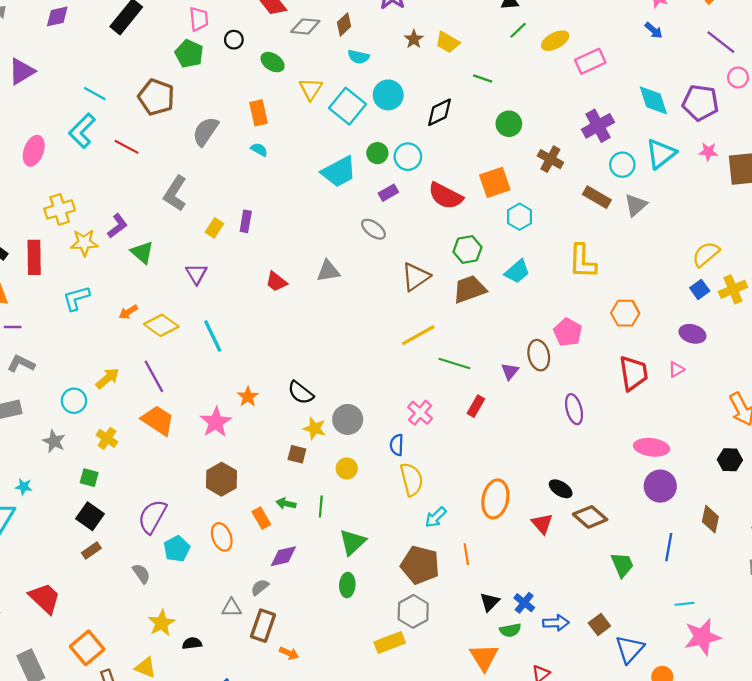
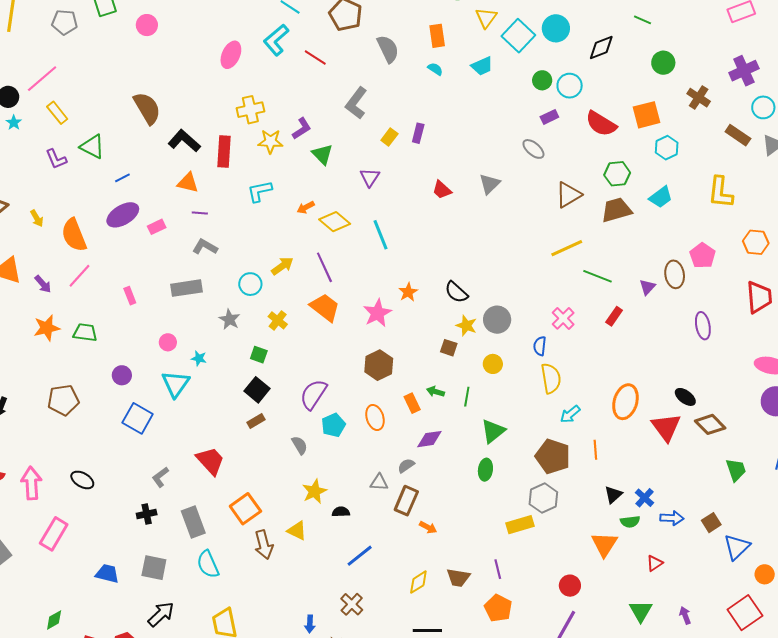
gray semicircle: (205, 131) -> (388, 49), turned 116
cyan trapezoid: (339, 172) -> (482, 66), moved, size x0.7
gray triangle: (328, 271) -> (490, 184), turned -40
red triangle: (542, 524) -> (666, 427), size x1.5

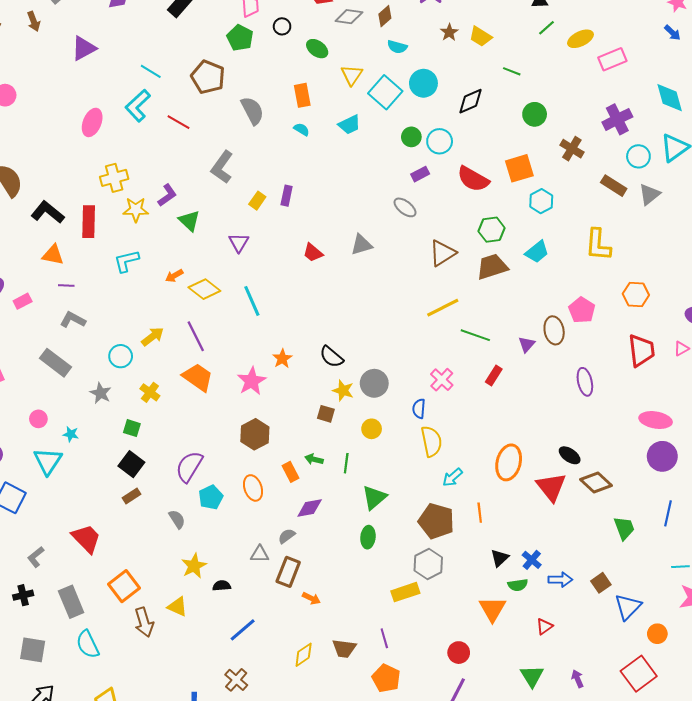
gray triangle: (490, 184) -> (361, 245), turned 30
gray rectangle: (186, 288) -> (55, 363), turned 48

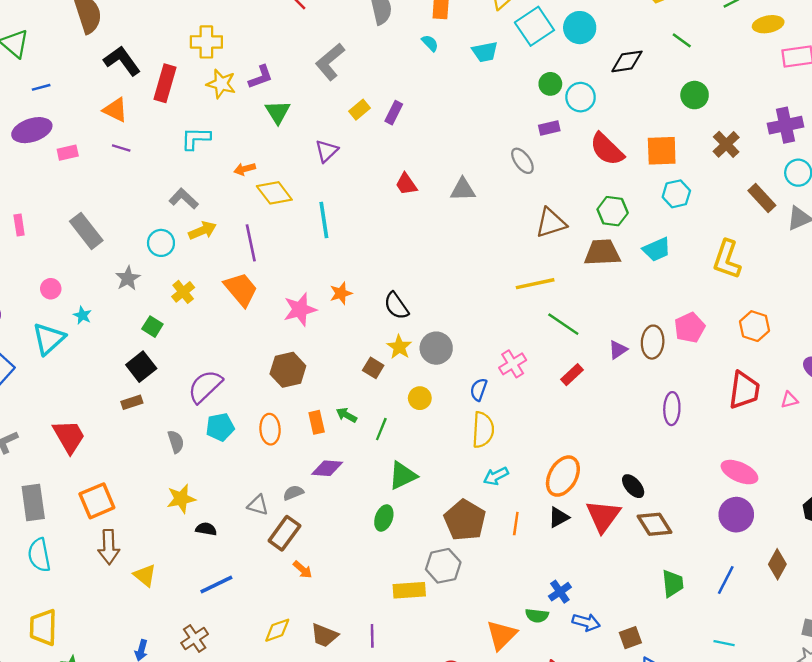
gray L-shape: (73, 320) -> (184, 199), moved
black triangle: (500, 558) -> (559, 517), moved
yellow triangle: (177, 607) -> (145, 575), moved

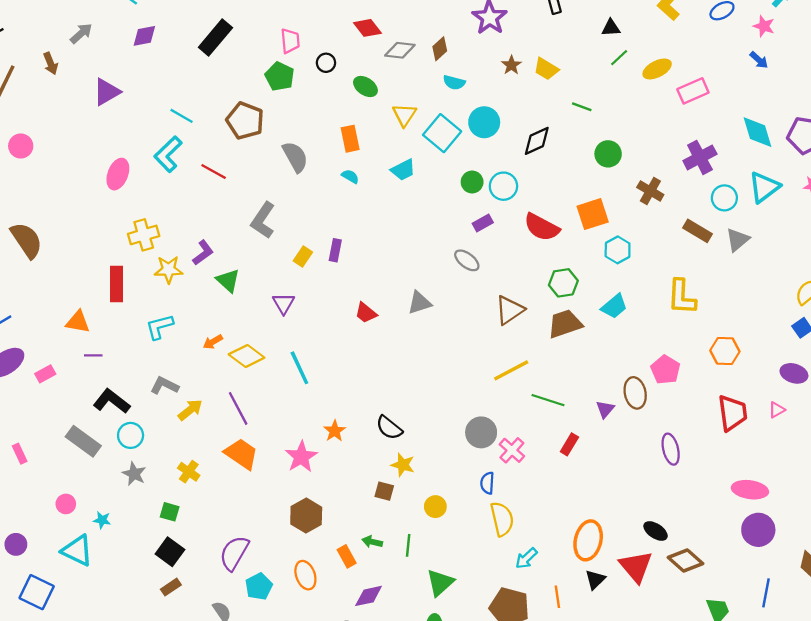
black L-shape: (122, 61) -> (111, 401), moved
cyan circle: (161, 243) -> (131, 435), moved
cyan triangle: (49, 339) -> (77, 551), turned -36
gray circle: (436, 348) -> (481, 432), moved

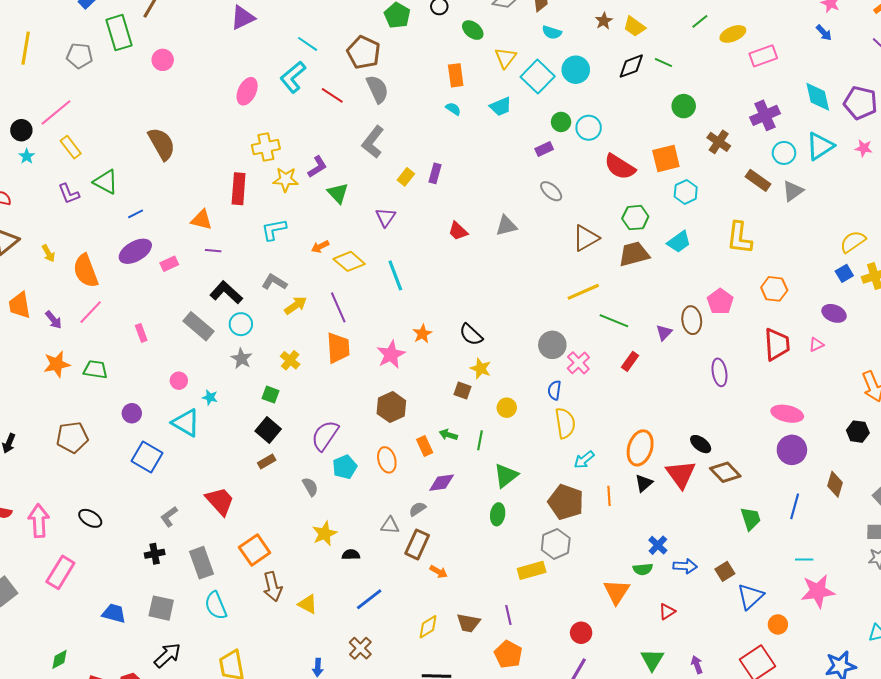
black diamond: (537, 141) -> (631, 66), moved
gray semicircle: (295, 157) -> (377, 89), moved
purple rectangle: (483, 223) -> (544, 149), moved
orange trapezoid: (241, 454) -> (338, 348), turned 48

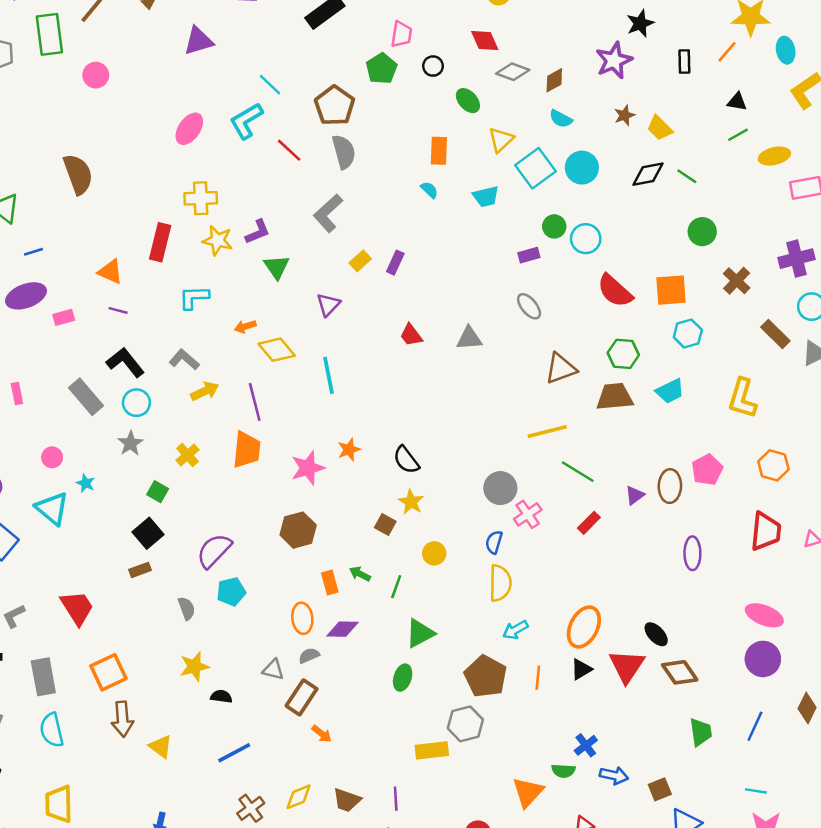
orange ellipse: (387, 460) -> (302, 618), moved
brown cross: (360, 648) -> (251, 808), moved

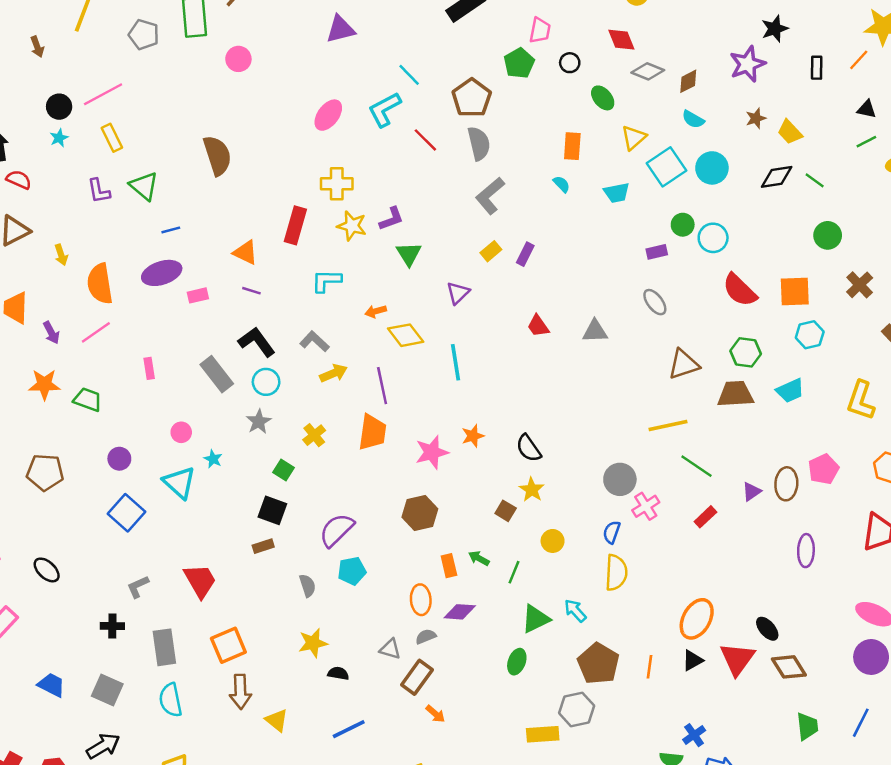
gray L-shape: (328, 213) -> (490, 196), moved
black square: (148, 533) -> (272, 510), turned -32
cyan arrow: (515, 630) -> (575, 611), moved, turned 75

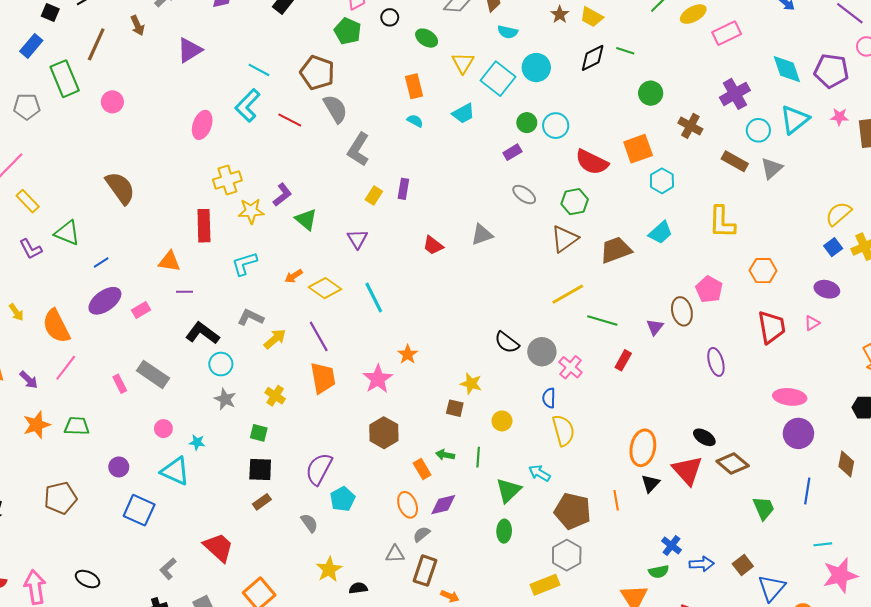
green hexagon: (746, 352) -> (575, 202), moved
gray rectangle: (217, 374) -> (153, 374), moved
black semicircle: (529, 448) -> (507, 342), moved

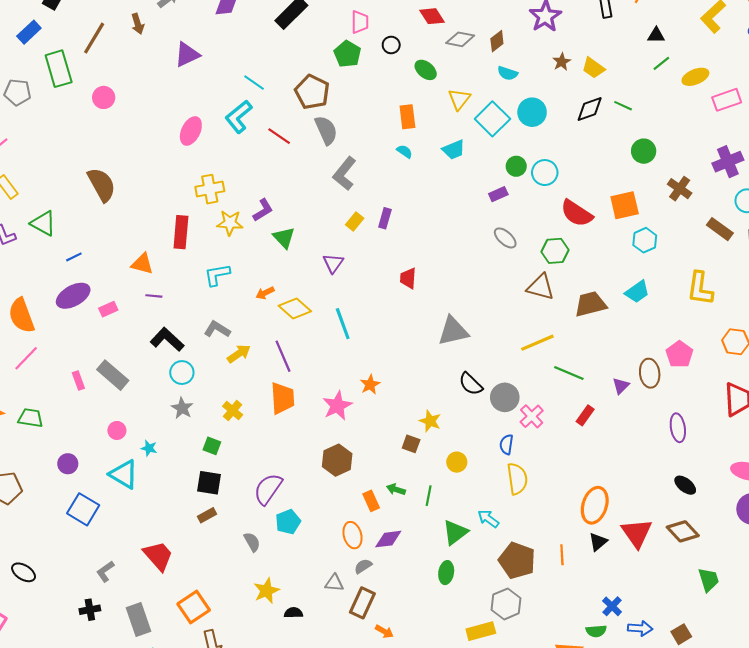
gray triangle: (482, 235) -> (453, 331), moved, size x1.4
brown triangle: (565, 239) -> (541, 287), turned 44
red trapezoid: (433, 245) -> (408, 278), turned 50
black ellipse: (704, 437) -> (685, 485), moved

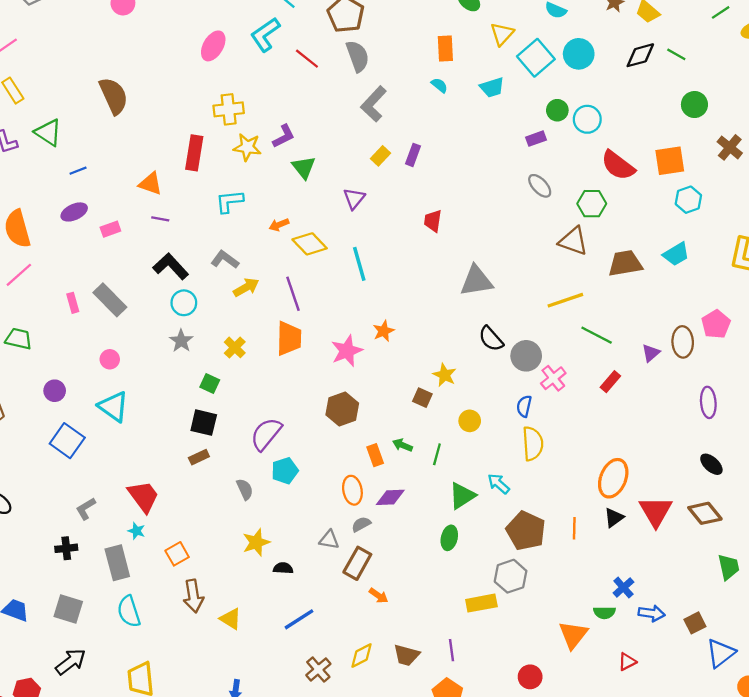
purple ellipse: (73, 296) -> (74, 212), size x0.7
cyan star: (149, 448) -> (137, 531), moved
orange square: (194, 607) -> (177, 554), size x0.7

